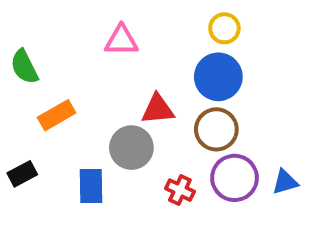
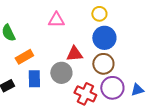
yellow circle: (224, 28) -> (99, 14), moved
blue rectangle: (91, 186) -> (34, 79), moved
red cross: (180, 190) -> (85, 94), size x1.5

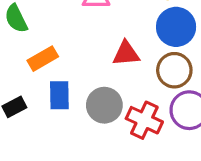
gray circle: (61, 73) -> (104, 105), moved

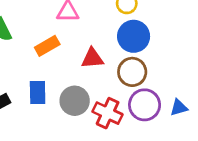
orange rectangle: (43, 59) -> (47, 46), moved

